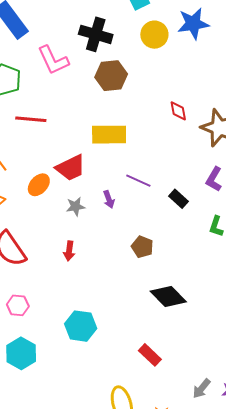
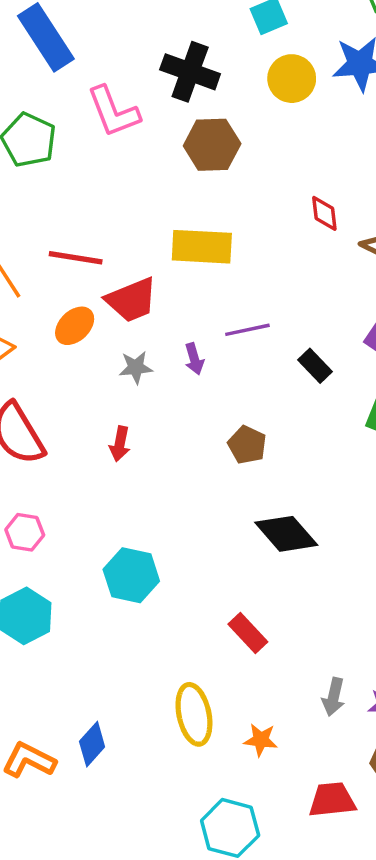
red line: (31, 119) -> (76, 258), moved
purple line: (138, 181) -> (247, 330), turned -40
gray arrow: (202, 389) -> (334, 697), turned -30

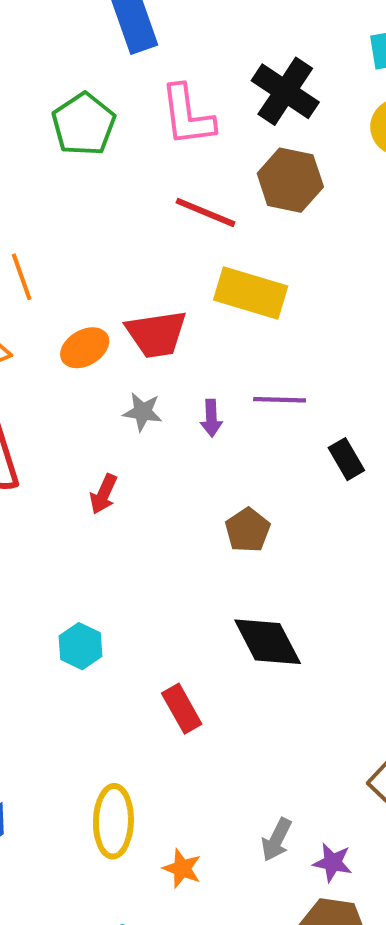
red line: (76, 258) -> (206, 212), moved
cyan hexagon: (131, 575) -> (80, 646), size x0.7
red rectangle: (248, 633) -> (182, 709), moved

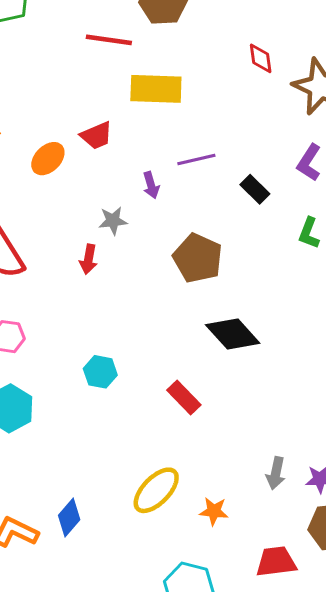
red trapezoid: (156, 334) -> (96, 136), size x0.7
gray star: (143, 412) -> (113, 221), moved
brown pentagon: (248, 530) -> (198, 258), size x1.5
yellow ellipse: (113, 821) -> (156, 490), turned 57

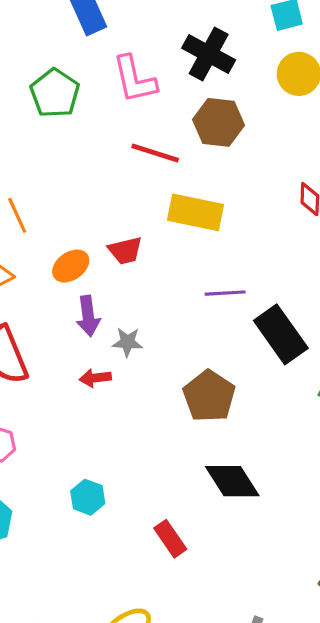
purple arrow: (151, 185) -> (88, 316), moved, size x1.4
black rectangle: (255, 189) -> (281, 334), size x1.8
red arrow: (88, 259) -> (95, 378), turned 64

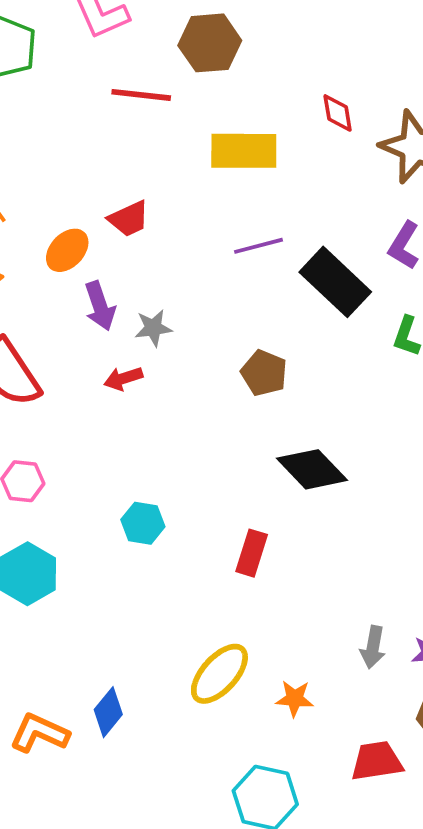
yellow rectangle: (195, 212) -> (244, 151), moved
brown pentagon: (209, 396) -> (264, 373), size x0.7
red rectangle: (170, 539) -> (252, 553), turned 63

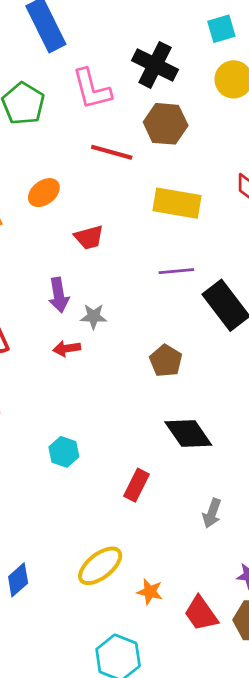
orange ellipse: (67, 250) -> (44, 193), moved
gray arrow: (373, 647) -> (212, 513), moved
red trapezoid: (377, 761) -> (201, 614), moved, turned -126

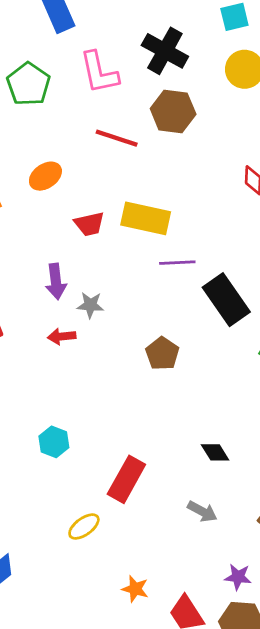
yellow rectangle: (177, 203) -> (146, 218), moved
black diamond: (188, 434) -> (215, 452), moved, size x0.6
red rectangle: (136, 485) -> (126, 479), size x1.4
gray arrow: (212, 513) -> (202, 511), turned -84
yellow ellipse: (100, 566) -> (84, 526), moved, size x0.7

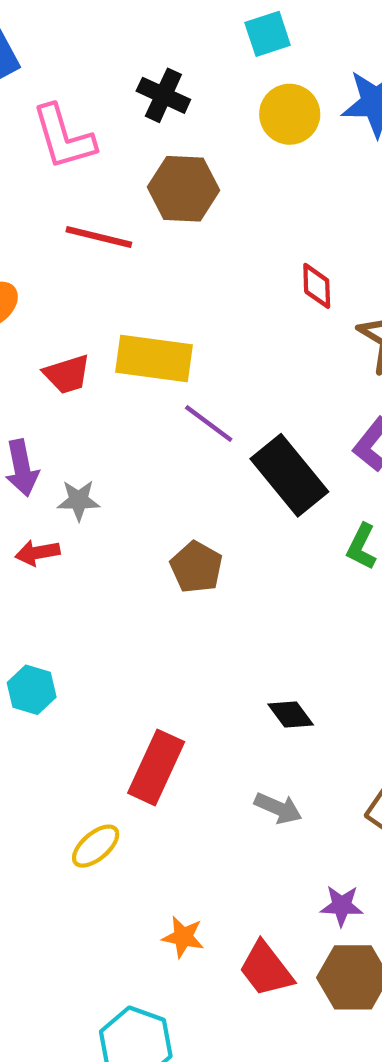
black cross: (165, 51) -> (163, 95), size x0.7
purple line: (177, 263) -> (209, 423), turned 44
cyan hexagon: (54, 442) -> (32, 690), moved

